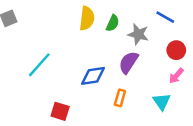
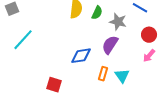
cyan line: (39, 65) -> (23, 40), moved
cyan triangle: (162, 102) -> (122, 76), moved

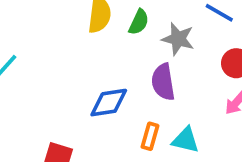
purple semicircle: (110, 45) -> (163, 82), turned -42
cyan triangle: (122, 76) -> (186, 140), turned -42

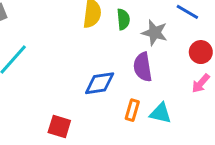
green semicircle: (139, 22) -> (123, 19), turned -30

